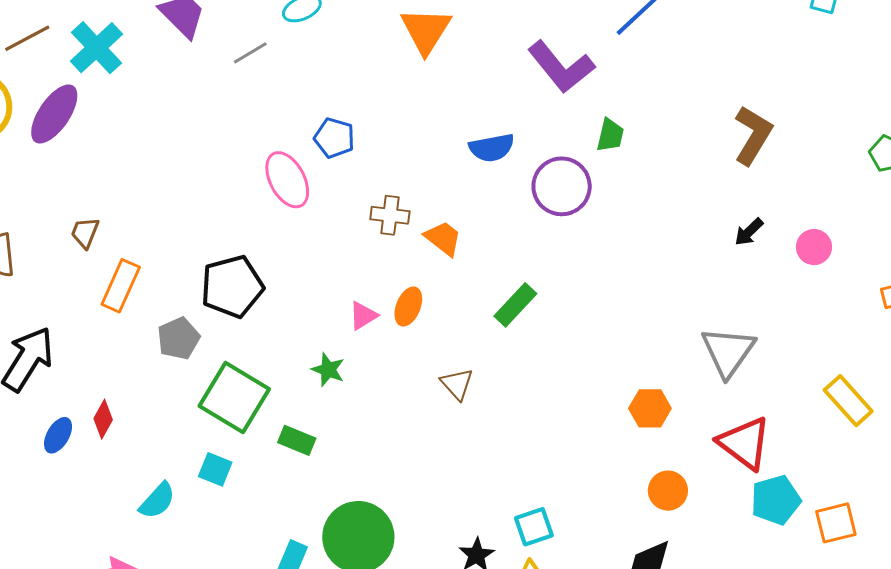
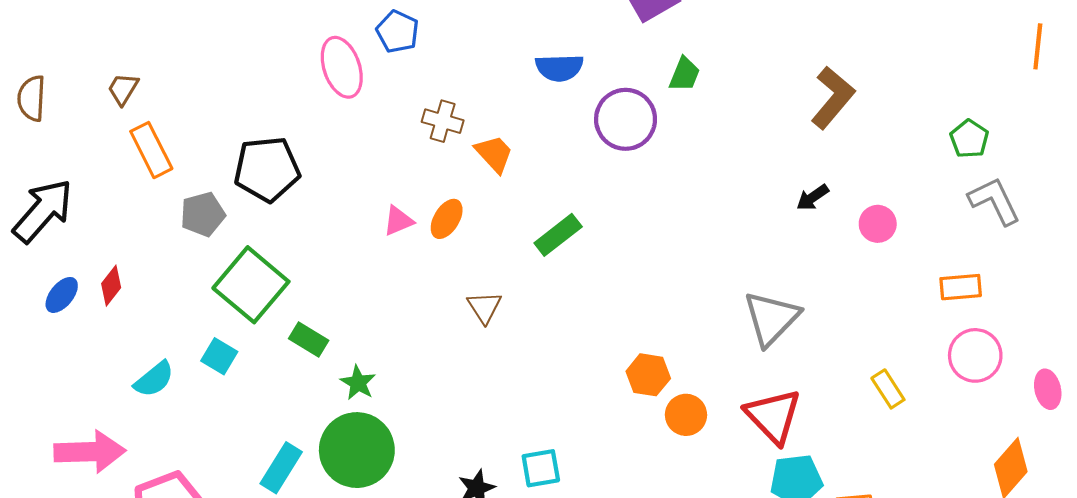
orange rectangle: (121, 286) -> (151, 150), turned -60
green star: (328, 370) -> (358, 383), moved
yellow rectangle: (848, 401) -> (888, 389), size x0.7
orange hexagon: (650, 408) -> (648, 375), moved
orange circle: (668, 491) -> (686, 415), moved

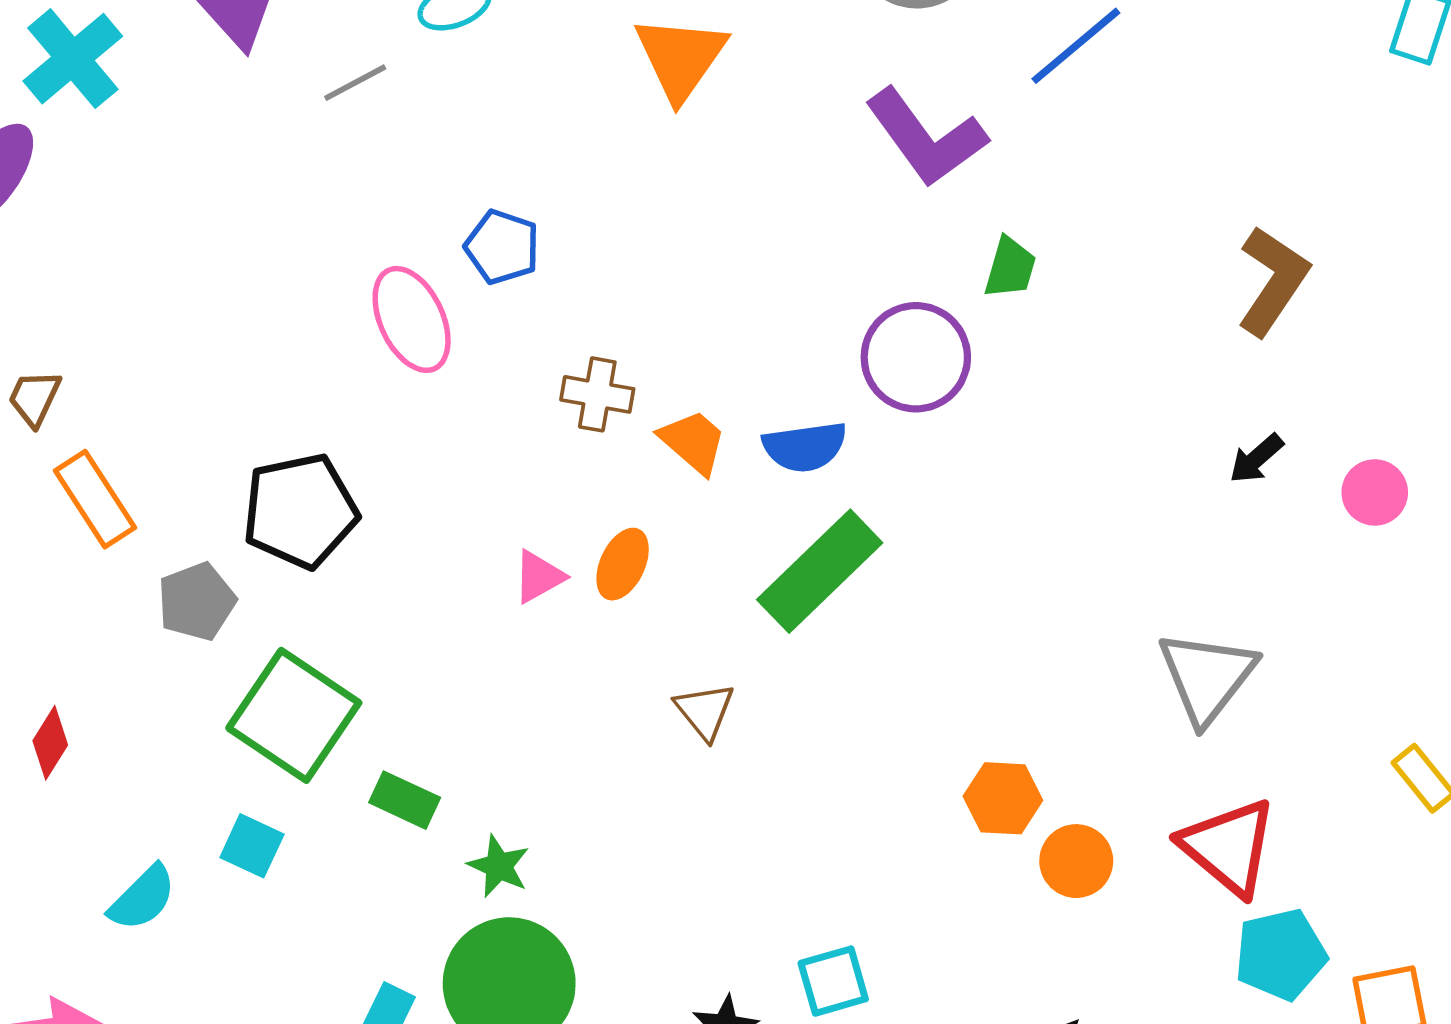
blue semicircle: (559, 68) -> (805, 447), moved
green rectangle: (558, 235) -> (820, 571), size x1.5

